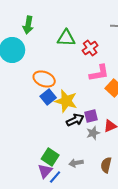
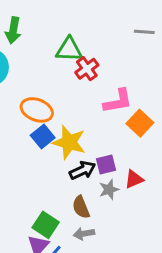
red cross: (90, 48) -> (87, 69), moved
brown semicircle: (106, 165) -> (81, 207), moved, turned -35

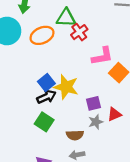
orange ellipse: (37, 110) -> (42, 35), moved, turned -45
black arrow: (82, 170) -> (46, 97), moved
brown semicircle: (81, 207) -> (75, 135), turned -70
green square: (46, 225) -> (44, 122), moved

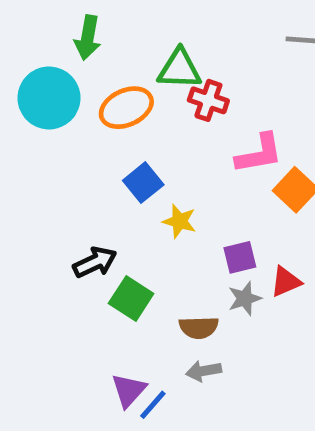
red cross: (79, 32) -> (208, 100), turned -35
blue square: (46, 82) -> (143, 183), moved
yellow star: (66, 87) -> (179, 221), size x0.6
black arrow: (46, 97) -> (95, 262), moved

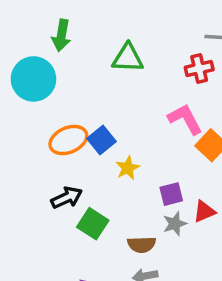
red cross: (208, 100) -> (199, 69), moved, turned -32
orange ellipse: (126, 108) -> (68, 140), moved
pink L-shape: (259, 154) -> (185, 119), turned -108
yellow star: (179, 221) -> (128, 168), turned 30

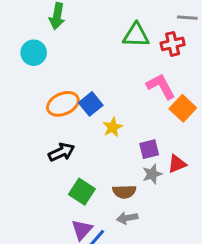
green triangle: (128, 58) -> (136, 35), moved
cyan circle: (33, 79) -> (34, 53), size x0.7
green square: (93, 224) -> (82, 192), moved

